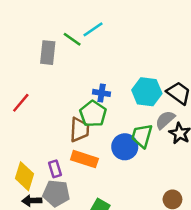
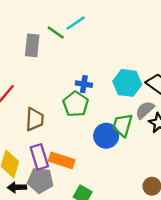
brown trapezoid: (80, 130) -> (35, 119), moved
orange rectangle: (84, 159) -> (62, 160), moved
purple rectangle: (55, 169) -> (39, 157), size x1.5

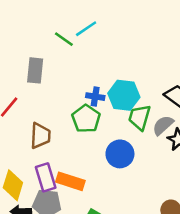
gray rectangle: (32, 45) -> (35, 70), moved
cyan hexagon: (127, 83) -> (124, 95), moved
green trapezoid: (123, 125) -> (140, 117), moved

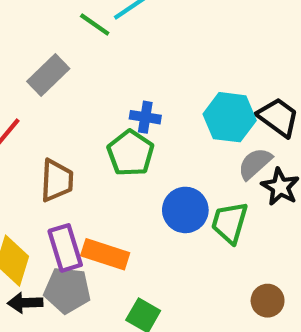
gray rectangle: (35, 70) -> (48, 75), turned 40
cyan hexagon: (124, 95) -> (230, 117), moved
green trapezoid: (140, 117) -> (230, 223), moved

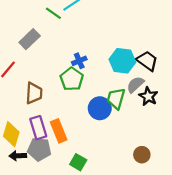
blue cross: (145, 117) -> (79, 61), turned -32
green trapezoid: (230, 223) -> (116, 99), moved
orange rectangle: (105, 254) -> (59, 131), turned 50

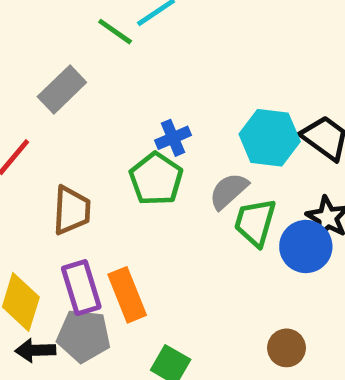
gray semicircle: (135, 85) -> (229, 191), moved
blue circle: (100, 108) -> (306, 246), moved
brown circle: (142, 155) -> (287, 348), moved

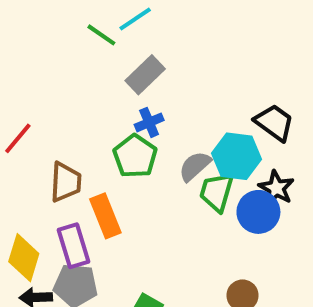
gray rectangle: (62, 90) -> (145, 75), moved
cyan hexagon: (270, 138) -> (237, 156), moved
orange rectangle: (127, 295) -> (105, 216), moved

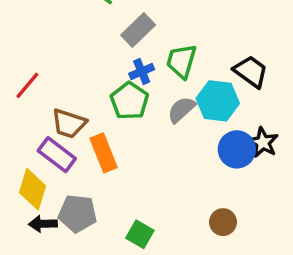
brown trapezoid: (66, 182) -> (69, 123), turned 105
black star: (276, 188) -> (263, 142), moved
green trapezoid: (217, 192) -> (181, 61), moved
purple rectangle: (74, 246) -> (57, 155), moved, turned -36

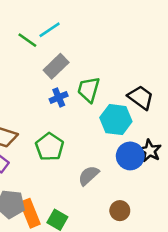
green pentagon: (129, 101) -> (50, 147), moved
gray semicircle: (181, 110) -> (89, 175), moved
orange rectangle: (104, 153) -> (30, 213), moved

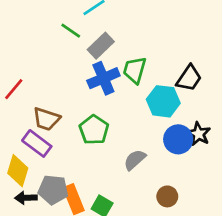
green line: (27, 40) -> (71, 31), moved
blue cross: (59, 97) -> (103, 78), size x1.6
black trapezoid: (141, 97) -> (189, 78), turned 88

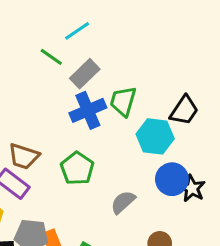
black star: (199, 134) -> (192, 188), moved

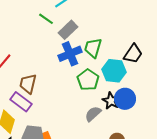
brown trapezoid: (24, 156) -> (28, 84), turned 85
green pentagon: (77, 168) -> (88, 80), moved
black star: (192, 188) -> (111, 101), moved

